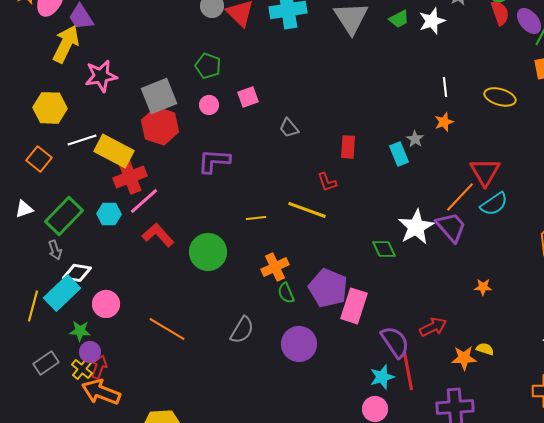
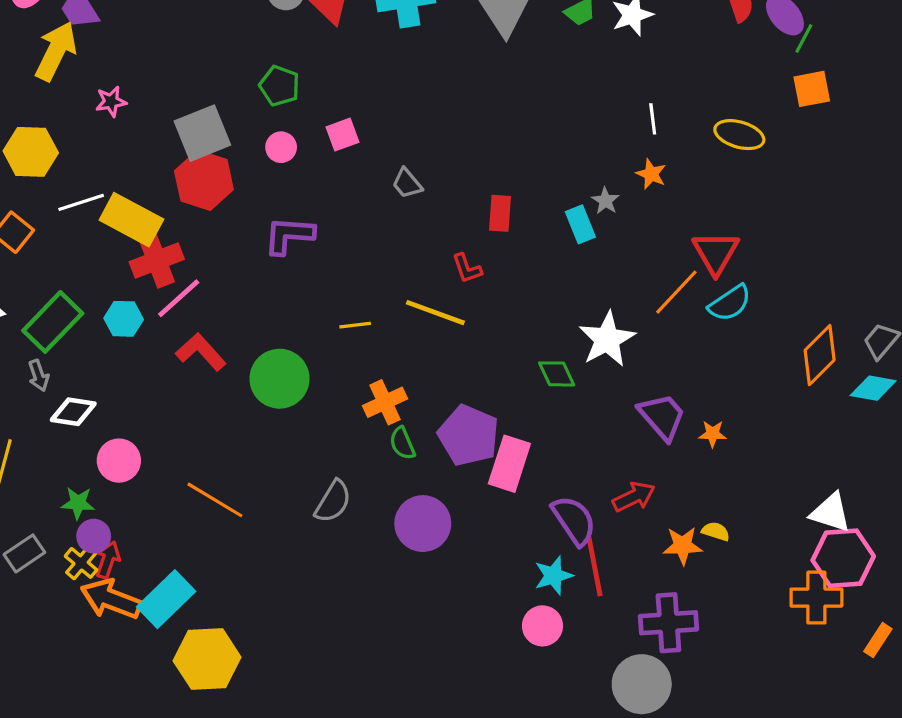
pink star: (101, 76) -> (111, 102), size x0.6
orange star: (444, 122) -> (651, 174), turned -30
purple trapezoid: (451, 227) -> (662, 416), moved
cyan rectangle: (62, 293) -> (166, 599), moved

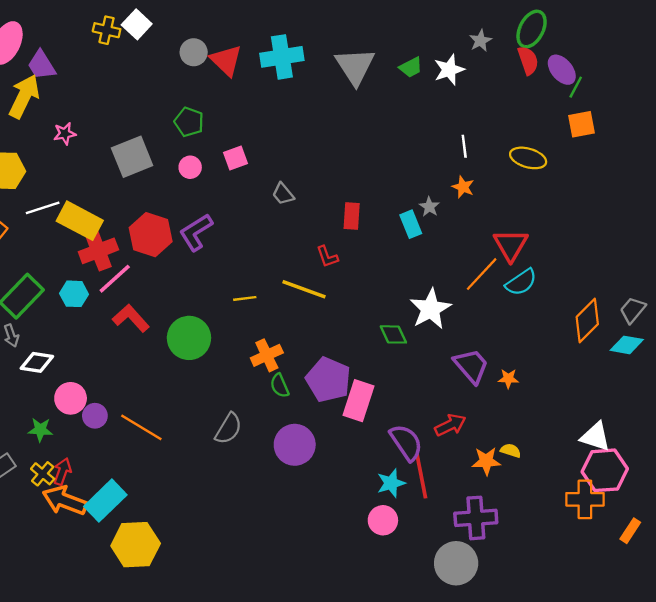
red hexagon: (204, 180) -> (151, 235), moved
purple L-shape: (289, 235) -> (196, 232), turned -36
purple circle: (94, 536) -> (95, 416), moved

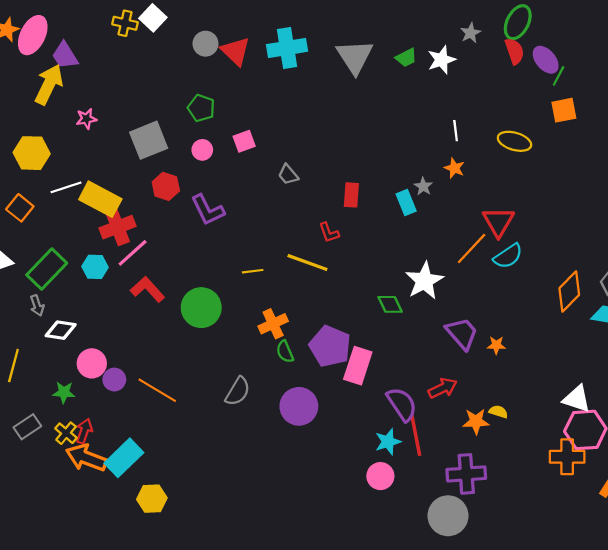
purple L-shape: (196, 232) -> (208, 210), turned -84
red hexagon: (151, 235) -> (166, 186), moved, size x0.7
yellow hexagon: (136, 545) -> (152, 499), size x0.7

